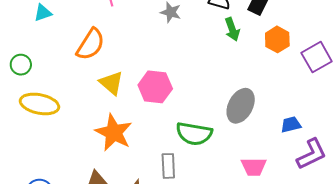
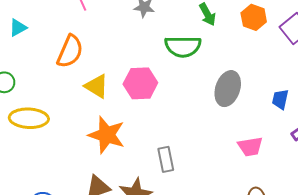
blue trapezoid: (291, 125) -> (280, 99), turned -55
green semicircle: (194, 134) -> (183, 46), moved

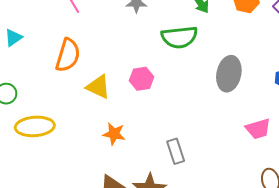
pink hexagon: (140, 83) -> (142, 79), size x0.7
orange star: (107, 135) -> (114, 134), size x0.6

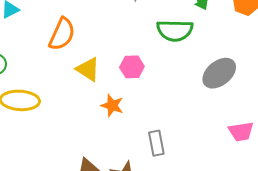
gray ellipse: (229, 74) -> (219, 73), turned 32
orange star: (114, 134) -> (112, 106), moved

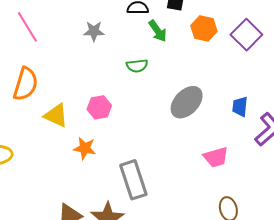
green semicircle: (175, 31) -> (137, 66), size x0.6
gray rectangle: (156, 143) -> (133, 180), size x1.5

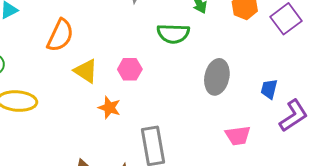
green semicircle: (137, 66) -> (173, 34), size x1.5
gray ellipse: (187, 102) -> (217, 77), turned -40

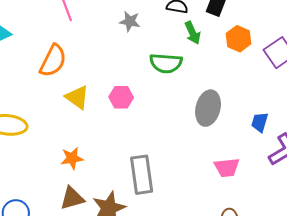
orange star: (109, 108) -> (72, 158), moved, turned -30

